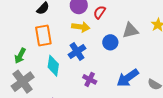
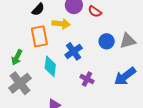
red semicircle: (99, 12) -> (95, 12), turned -88
yellow arrow: (81, 27) -> (61, 24), moved
gray triangle: (130, 30) -> (128, 41), moved

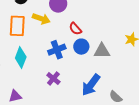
red semicircle: (95, 12) -> (75, 29), moved
blue cross: (74, 51) -> (57, 50), moved
blue arrow: (125, 76) -> (91, 85), turned -30

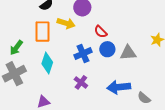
blue arrow: (91, 85) -> (119, 87), turned 50

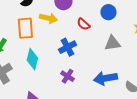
blue circle: (107, 49) -> (108, 12), moved

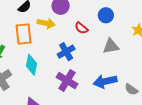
purple cross: (67, 76) -> (67, 81), size x1.5

